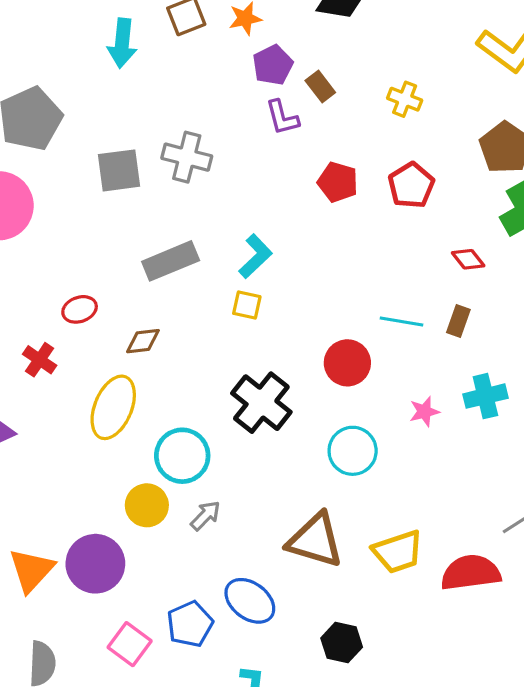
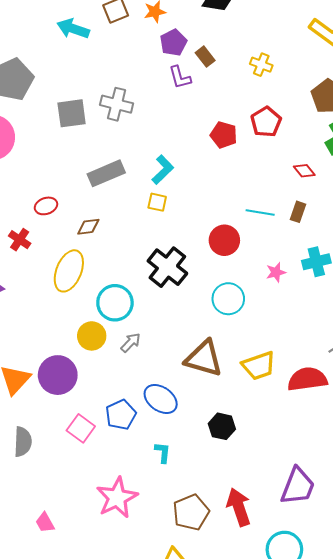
cyan arrow: (122, 43) -> (73, 29), turned 104
red pentagon: (338, 182) -> (224, 135), moved

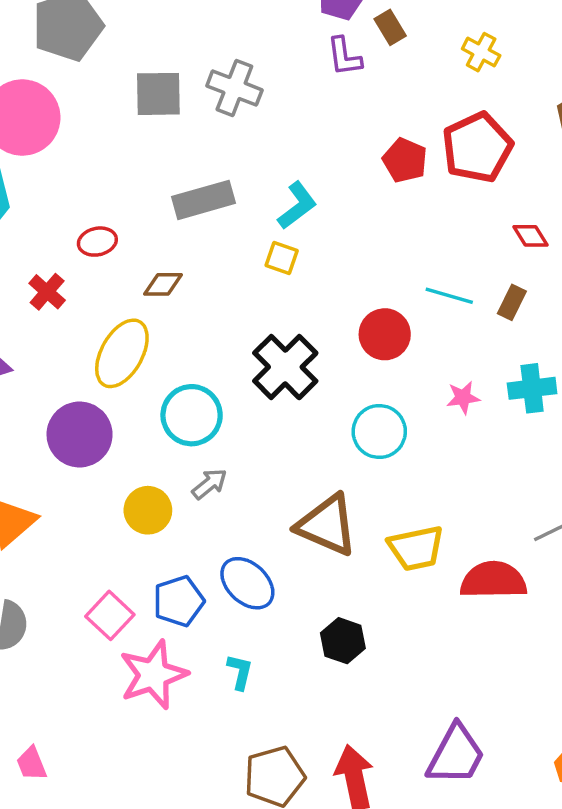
red pentagon: (266, 122) -> (477, 147), size x1.4
yellow circle: (92, 336) -> (148, 510), moved
purple circle: (58, 375) -> (80, 435), moved
pink star: (117, 498) -> (153, 675), moved

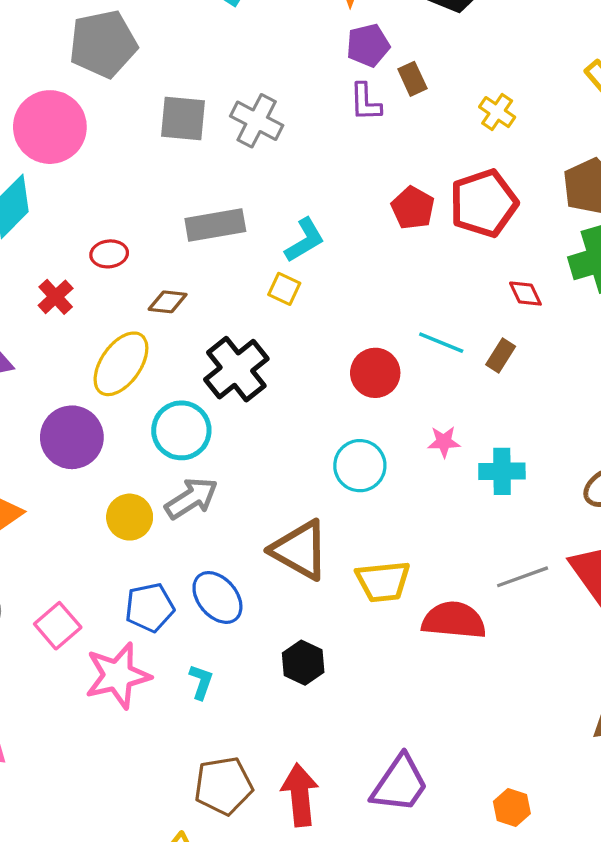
black cross: (285, 367) -> (236, 369), moved
cyan cross: (532, 388) -> (502, 471), moved
gray arrow: (209, 484) -> (191, 498), size x1.5
pink square: (110, 615) -> (58, 626), moved

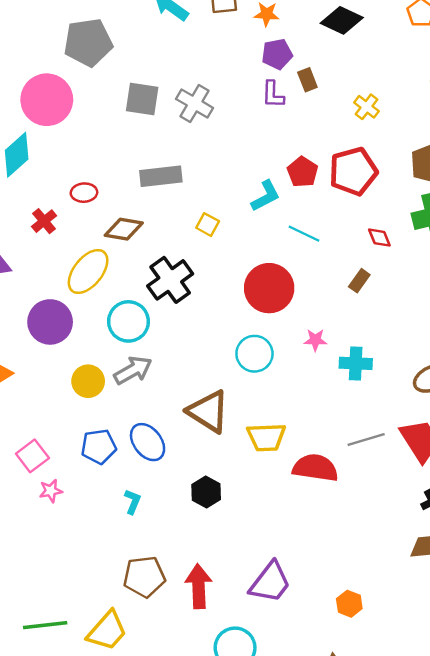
cyan L-shape: (305, 240) -> (266, 196), moved
brown diamond: (168, 302) -> (124, 229), size x1.4
cyan line: (441, 343) -> (304, 234), moved
red circle: (375, 373) -> (269, 288), size x1.4
pink star: (118, 676) -> (51, 491), moved, size x0.5

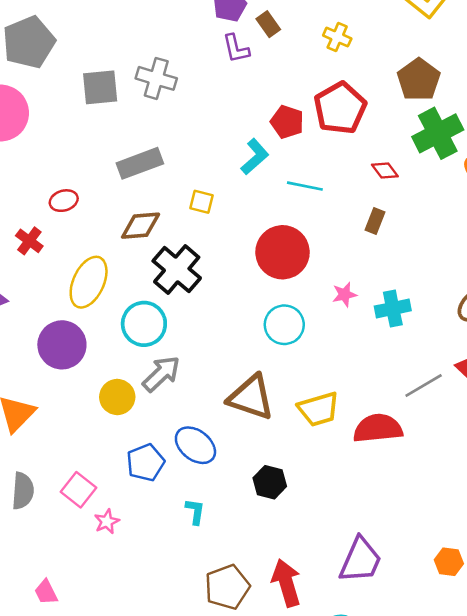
brown diamond: (124, 229) -> (141, 226), moved

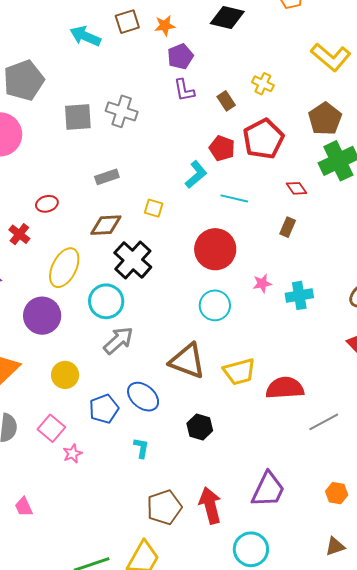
brown rectangle: (268, 24) -> (226, 101), moved
gray rectangle: (140, 163) -> (107, 177), size x0.7
gray line: (424, 385) -> (324, 422), moved
yellow circle: (117, 397) -> (65, 375), moved

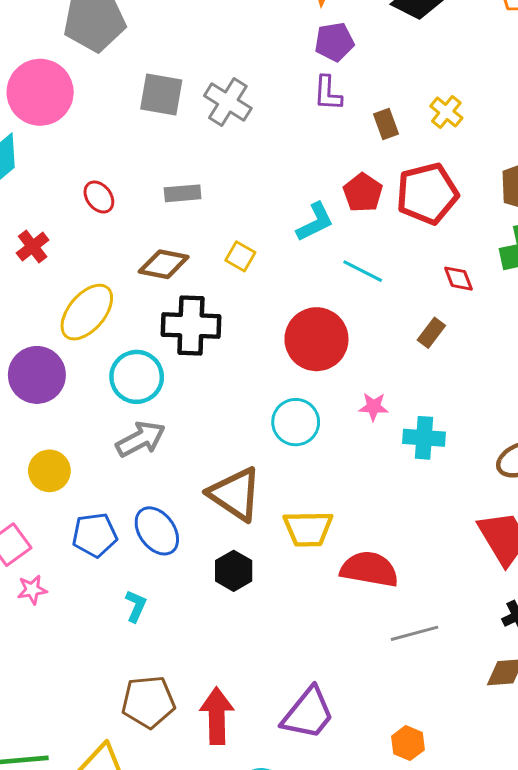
red ellipse: (47, 204) -> (99, 197), moved, turned 55
black cross: (133, 260) -> (191, 325), turned 36
black hexagon: (200, 427) -> (234, 571), moved

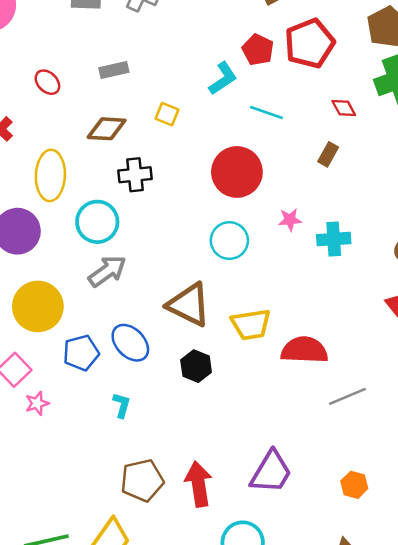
yellow ellipse: (87, 312) -> (50, 175), turned -30
black cross: (191, 325) -> (135, 175), size x0.7
yellow circle: (49, 471) -> (38, 306), size x1.5

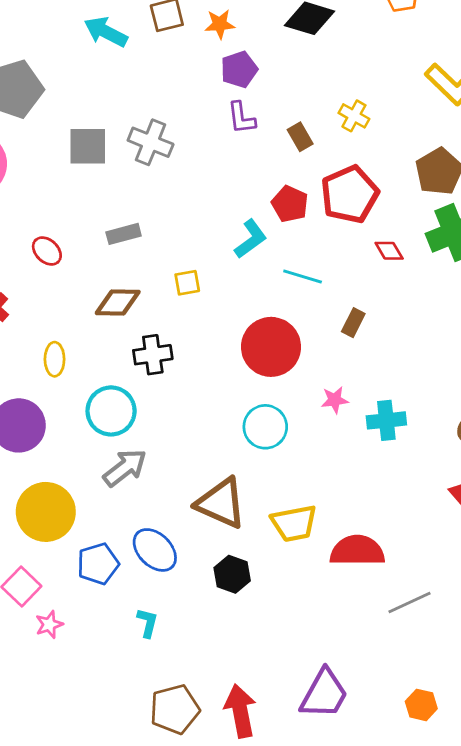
red diamond: (344, 108) -> (389, 251), moved
yellow square: (167, 114) -> (187, 283), turned -30
brown rectangle: (328, 154) -> (353, 323), moved
yellow ellipse: (50, 175) -> (55, 359), size x0.6

